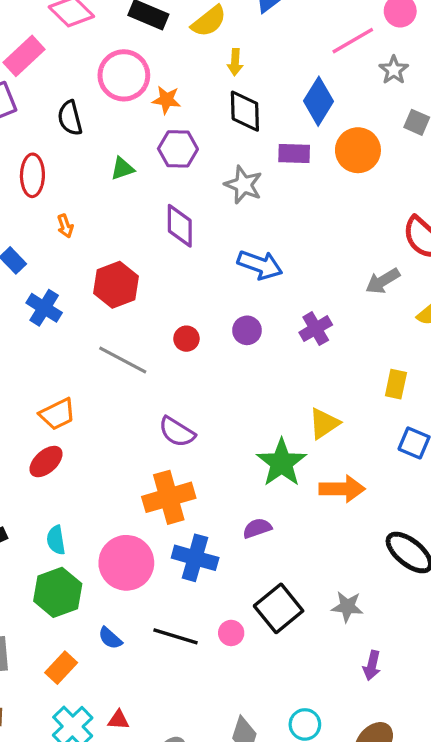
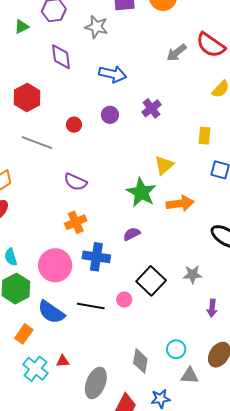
gray arrow: (383, 281) -> (176, 53), moved
orange cross: (169, 497) -> (76, 222), size x0.7
blue semicircle: (110, 638) -> (51, 312), size x1.8

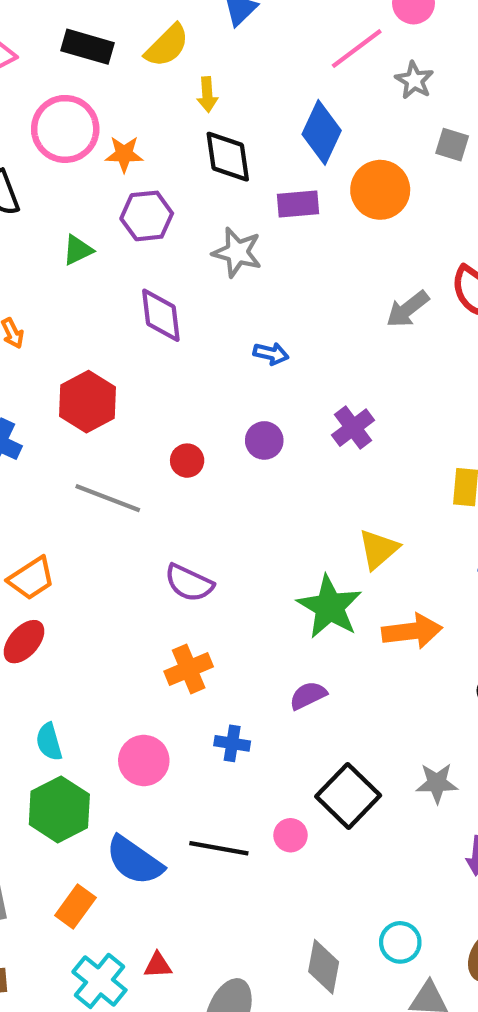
blue arrow: (113, 74) -> (271, 354), size x0.6
blue cross: (96, 257) -> (232, 743), size x0.6
pink circle: (55, 265) -> (144, 760), size x0.7

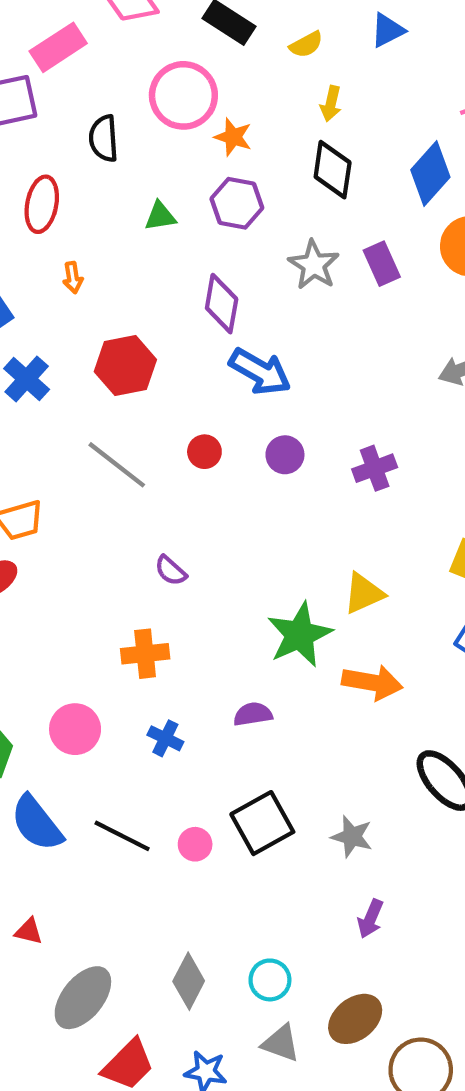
yellow semicircle: (167, 46) -> (306, 45), size x0.7
purple rectangle: (298, 204) -> (382, 264), moved, turned 54
blue arrow: (271, 354) -> (260, 372), moved, size x1.8
purple semicircle: (189, 583) -> (171, 571), size x0.7

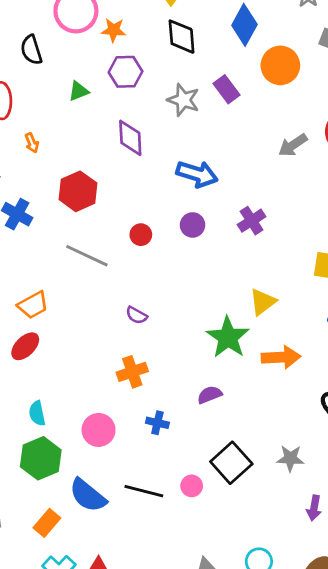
blue arrow: (260, 372) -> (197, 174), moved

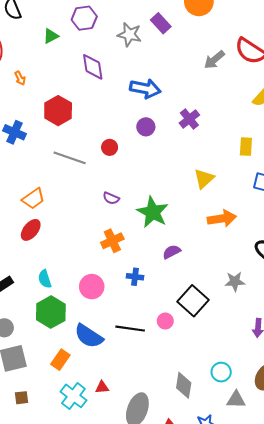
red circle: (141, 235) -> (110, 147), moved
green star: (228, 337) -> (153, 212), moved
gray star: (290, 458) -> (235, 281), moved

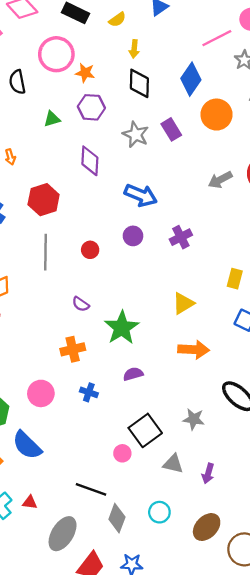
gray line: (70, 158) -> (46, 252), turned 60
pink circle: (165, 321) -> (122, 453), moved
black line: (130, 329) -> (91, 489), moved
gray triangle: (236, 400) -> (173, 464), moved

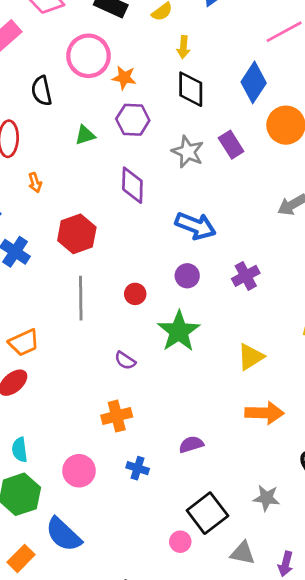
green star: (122, 328) -> (179, 331), moved

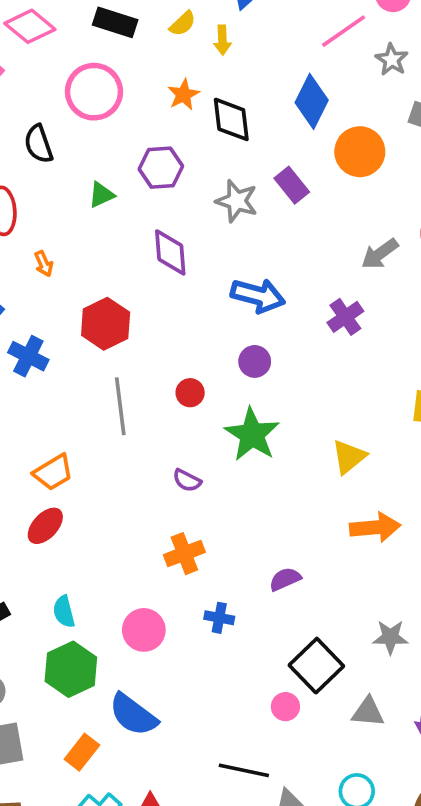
yellow arrow: (183, 47) -> (222, 40), moved
orange star: (124, 78) -> (183, 95), moved, turned -30
purple cross: (246, 276) -> (345, 317), moved

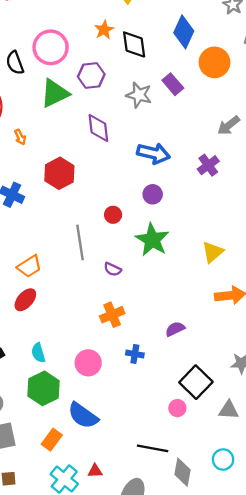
pink circle: (94, 92) -> (51, 47), moved
green triangle: (101, 195) -> (55, 93), size x1.8
gray line: (120, 406) -> (80, 242), moved

